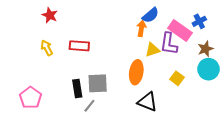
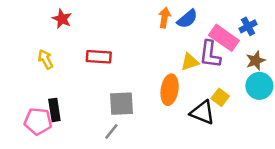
orange arrow: (141, 28) -> (164, 18), moved
yellow arrow: (47, 48) -> (46, 59), moved
black rectangle: (77, 88) -> (54, 110), moved
pink pentagon: (30, 98) -> (38, 121), turned -30
black triangle: (147, 102) -> (202, 112), moved

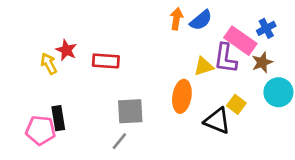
red star: (62, 19) -> (66, 50), moved
brown star: (256, 61) -> (262, 62), moved

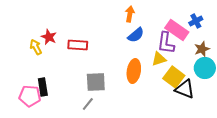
blue semicircle: (201, 20) -> (136, 35), moved
brown star: (262, 62) -> (202, 49), moved
yellow triangle: (204, 66) -> (159, 59), moved
yellow square: (236, 104) -> (174, 77), size x1.5
black triangle: (217, 121) -> (185, 89), moved

